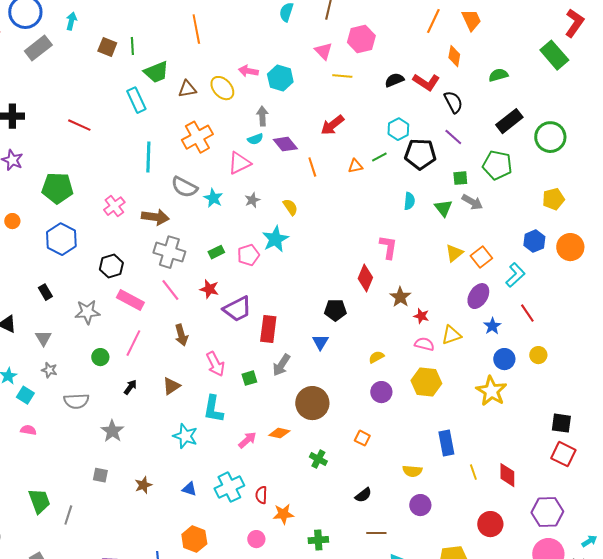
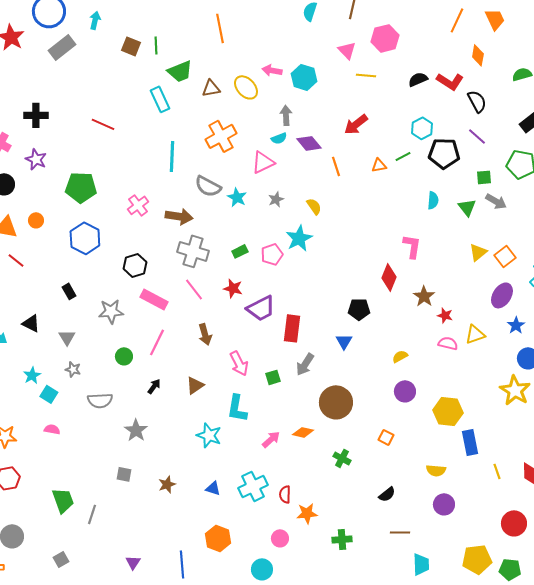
yellow hexagon: (426, 382) -> (448, 411), moved

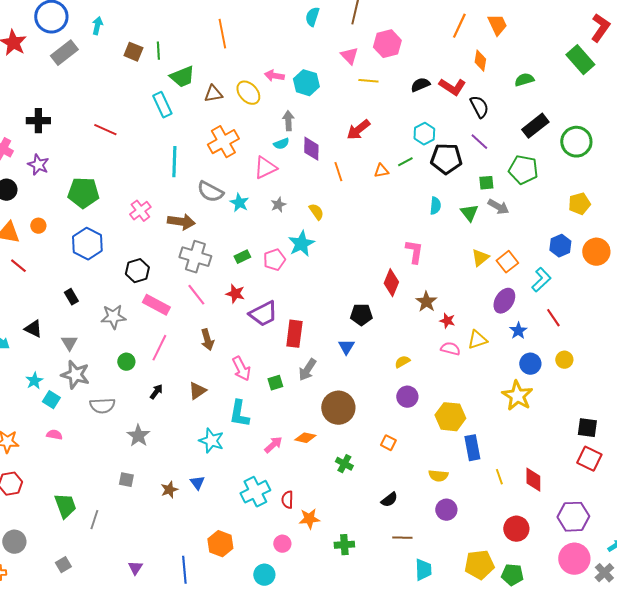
purple diamond: (309, 143) -> (311, 149), turned 40
gray star: (73, 369) -> (75, 375), size x1.8
blue triangle: (213, 488) -> (197, 483), moved, turned 35

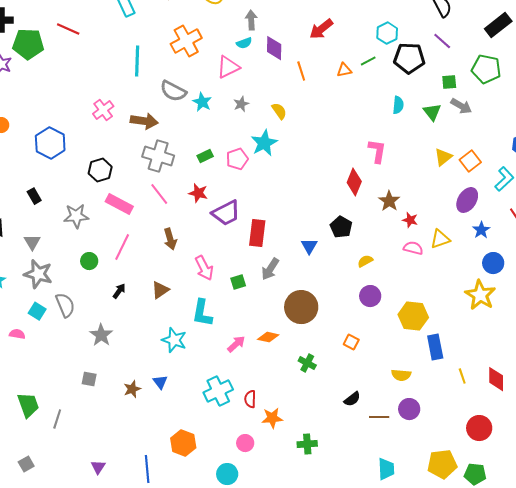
green pentagon: (83, 193) -> (28, 44), moved
black pentagon: (361, 315) -> (341, 227), moved, turned 30
cyan square: (51, 400) -> (37, 311), moved
gray semicircle: (102, 406) -> (65, 305), turned -110
brown line: (402, 538) -> (379, 417), moved

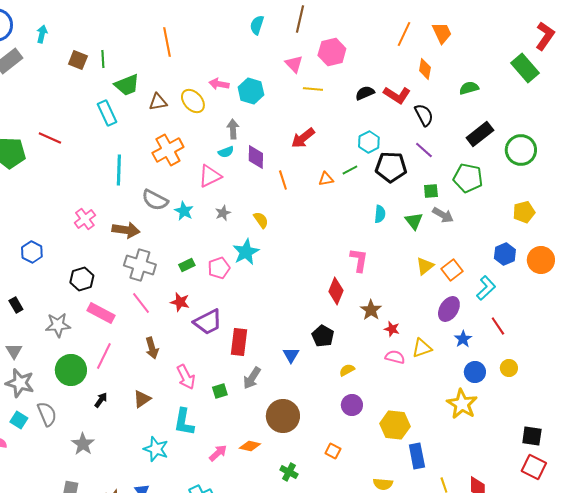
blue hexagon: (50, 143) -> (32, 252), size x0.7
green circle: (89, 261) -> (71, 370), size x1.8

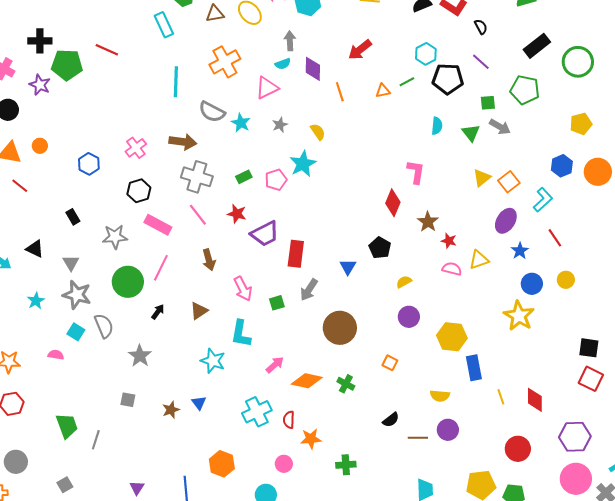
black semicircle: (424, 115) -> (481, 27), size x0.7
pink cross: (85, 219) -> (136, 148), moved
orange diamond: (250, 446) -> (307, 381), moved, size x1.4

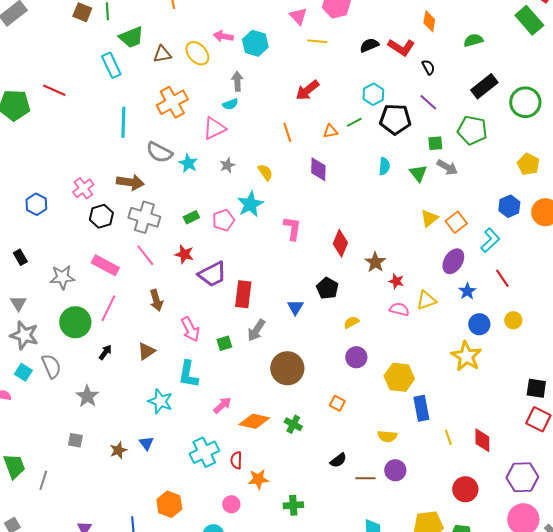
purple diamond: (313, 69) -> (318, 169), moved
yellow pentagon: (581, 124) -> (528, 164), turned -30
pink L-shape: (416, 172) -> (292, 228), moved
black hexagon: (139, 191) -> (101, 216), moved

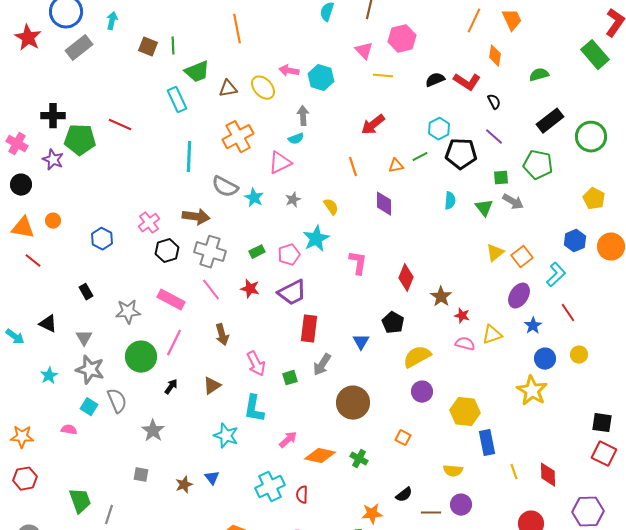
purple trapezoid: (212, 274) -> (292, 293), moved
yellow semicircle: (351, 322) -> (417, 357), size x1.8
orange star: (258, 479) -> (372, 514), moved

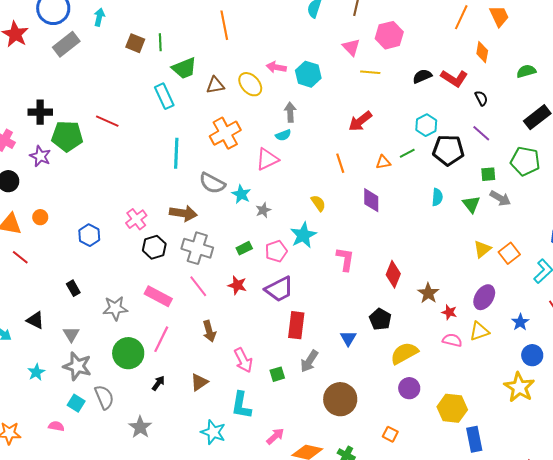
gray star: (293, 200) -> (263, 210), moved
purple ellipse: (519, 296) -> (484, 297), moved

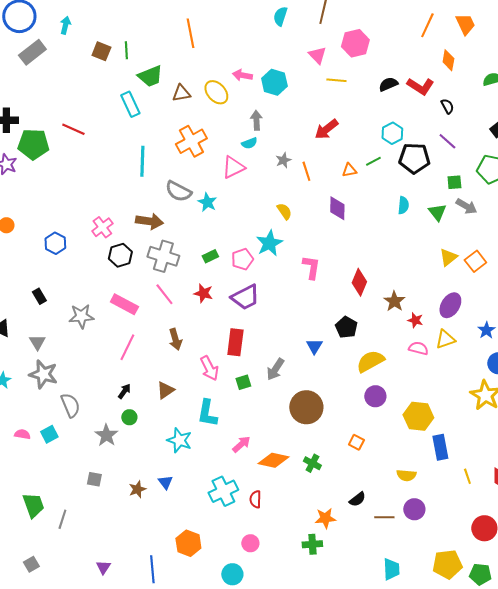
gray star: (263, 210) -> (283, 160), moved
red rectangle: (296, 325) -> (235, 342), moved
green circle: (128, 353) -> (129, 417), moved, size x0.5
cyan square: (76, 403) -> (49, 434), moved, turned 30

